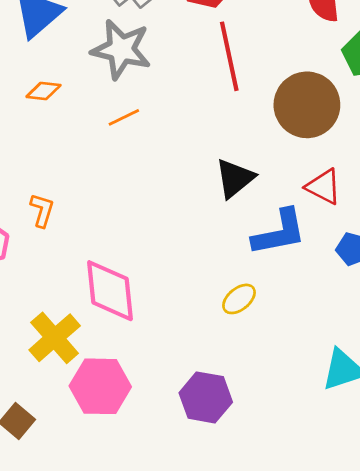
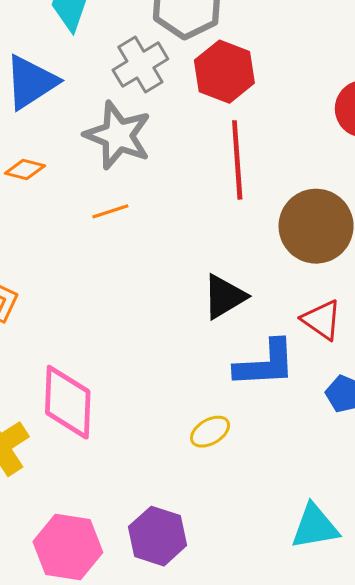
pink hexagon: (100, 386) -> (68, 547), moved

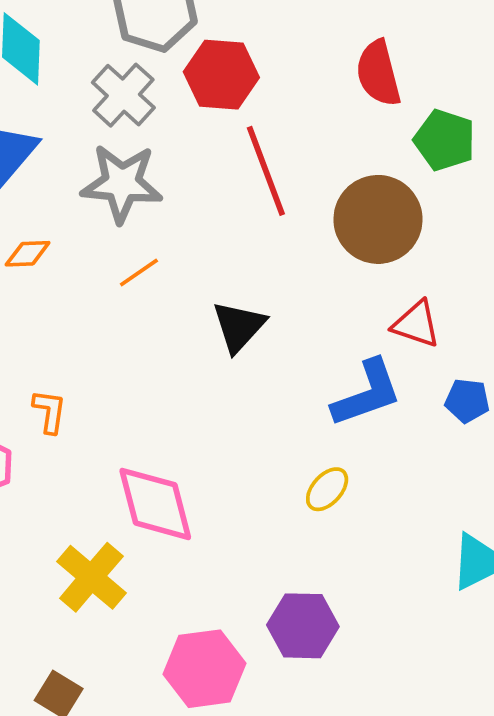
black triangle: (224, 297) -> (239, 327), moved

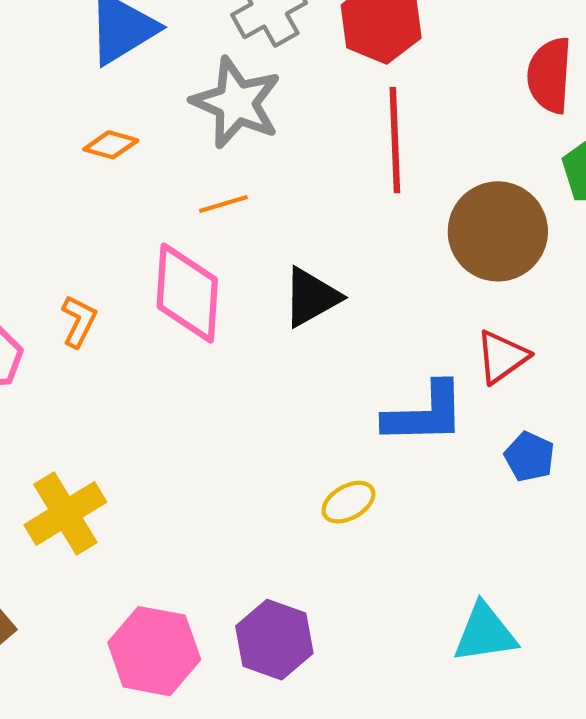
red triangle: (416, 324) -> (502, 357), turned 48
pink diamond: (155, 504) -> (187, 293), moved

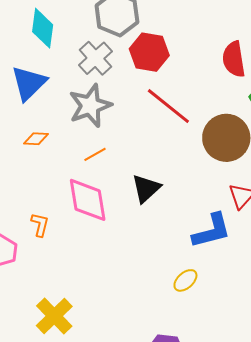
gray star: (236, 103) -> (90, 106), turned -30
red line: (395, 140) -> (168, 106), turned -36

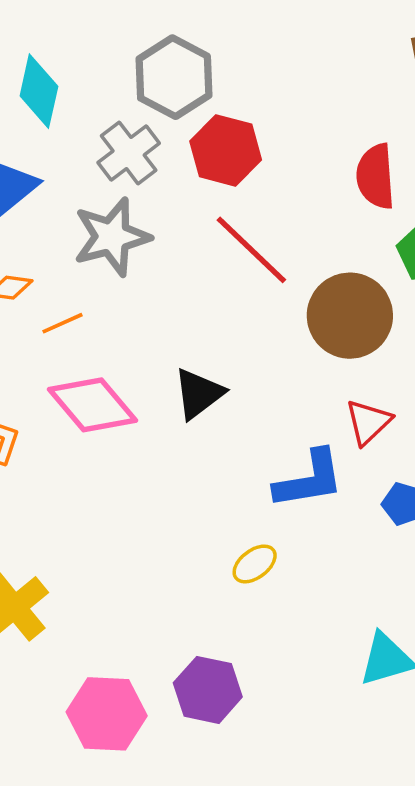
orange line: (95, 154) -> (63, 323), moved
pink diamond: (88, 200) -> (92, 405), turned -36

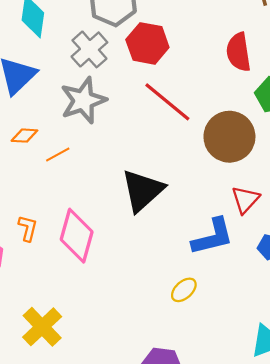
black triangle: (199, 394) -> (142, 190), size x1.4
pink diamond: (92, 405) -> (77, 236), moved, turned 60

